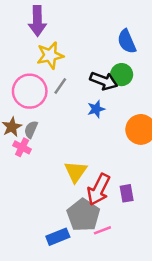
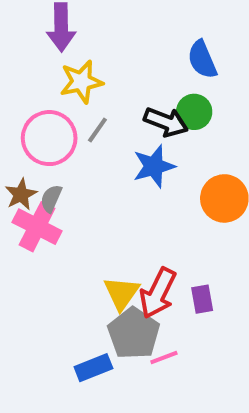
blue star: (96, 109) -> (154, 166), size x1.5
pink cross: (22, 147) -> (37, 227), size x1.6
yellow triangle: (76, 172) -> (122, 293), moved

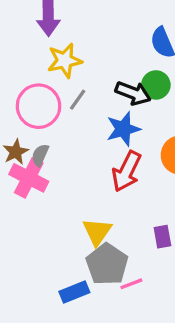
red arrow: (158, 293) -> (127, 171), moved

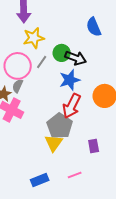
green circle: (156, 85) -> (62, 53), moved
gray semicircle: (40, 155) -> (18, 86), moved
gray pentagon: (107, 264) -> (60, 126), moved

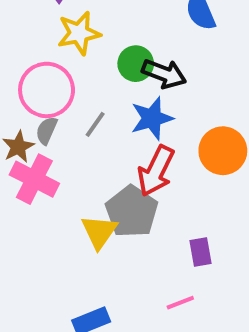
gray line: (42, 62) -> (95, 124), moved
yellow triangle: (54, 143) -> (99, 232), moved
pink line: (75, 175) -> (180, 303), moved

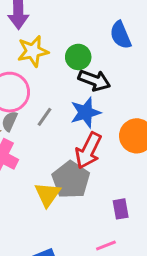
green circle: (136, 64) -> (78, 57), moved

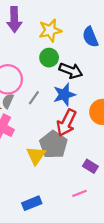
yellow star: (33, 51) -> (50, 30), moved
green circle: (78, 57) -> (49, 58), moved
purple rectangle: (121, 209) -> (90, 166), turned -48

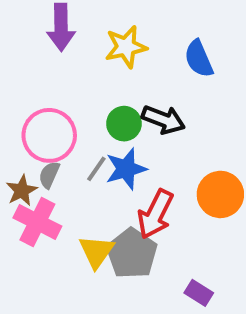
green circle: (49, 58) -> (124, 124), moved
blue star: (64, 95) -> (126, 169), moved
yellow triangle: (36, 155) -> (96, 252), moved

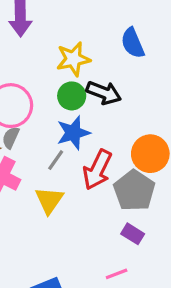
yellow star: (126, 47) -> (73, 59), moved
gray line: (96, 169) -> (56, 160), moved
gray pentagon: (132, 253) -> (134, 191), moved

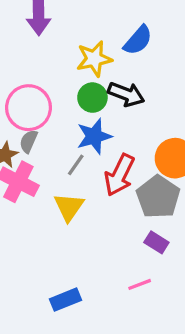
blue semicircle: (133, 43) -> (138, 40), moved, turned -116

